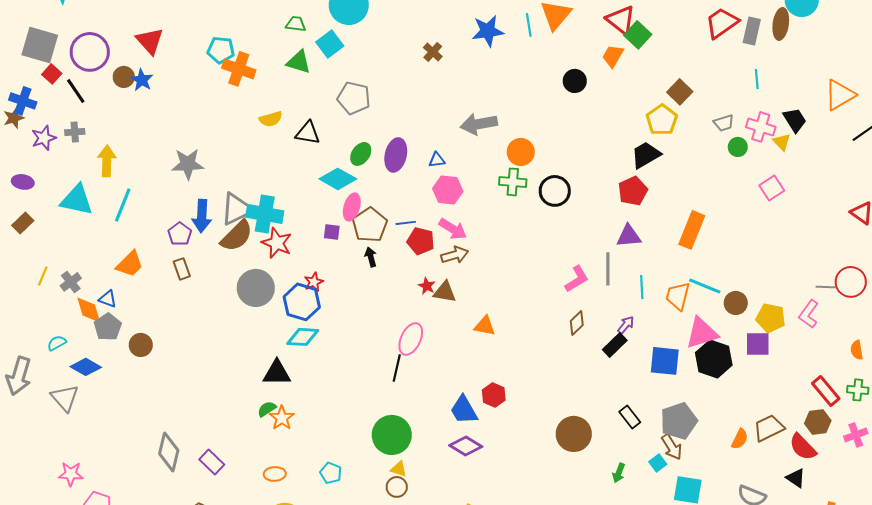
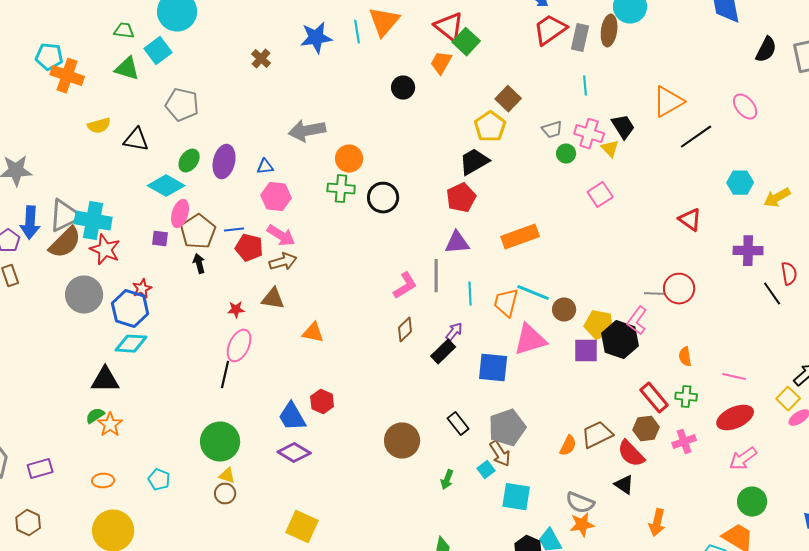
orange rectangle: (692, 230) -> (520, 237), turned 48
red star: (427, 286) -> (236, 310), moved, turned -30
black hexagon: (714, 359) -> (620, 340), moved
purple rectangle: (212, 462) -> (40, 469), turned -60

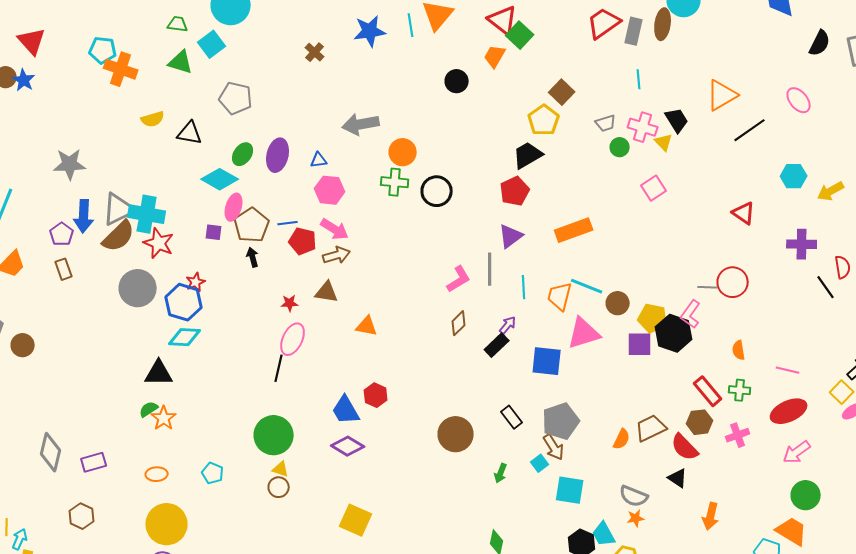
purple triangle: (457, 243) -> (511, 236), turned -32
orange star: (582, 525) -> (636, 518), size x0.7

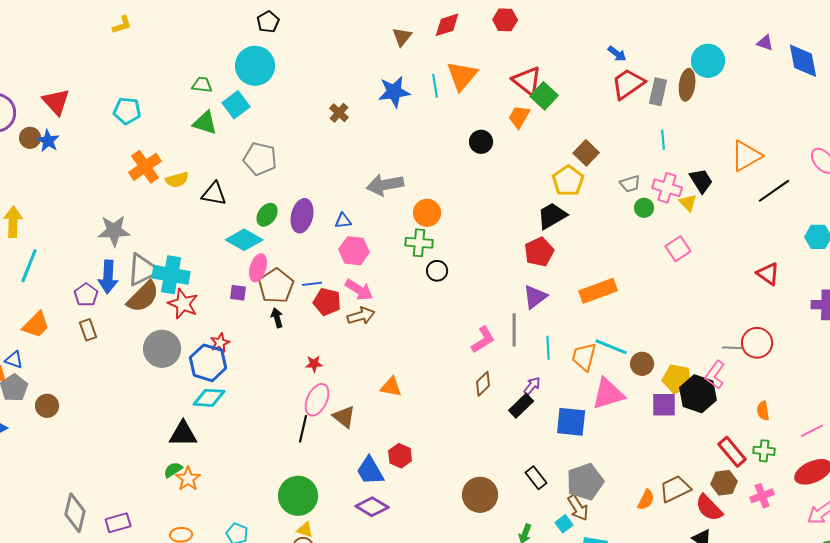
orange cross: (121, 69) -> (145, 167), moved, turned 36
gray star: (70, 164) -> (114, 231), moved
black circle: (437, 191) -> (437, 271), moved, size x0.7
brown triangle: (327, 292) -> (344, 417), moved, turned 30
pink line: (788, 370) -> (812, 431), turned -40

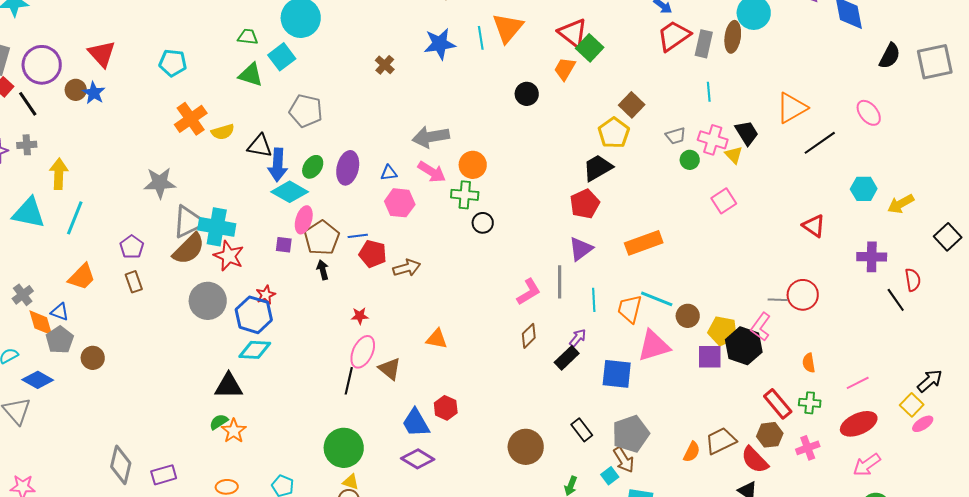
blue arrow: (108, 277) -> (278, 165), moved
pink arrow: (359, 290) -> (432, 172), moved

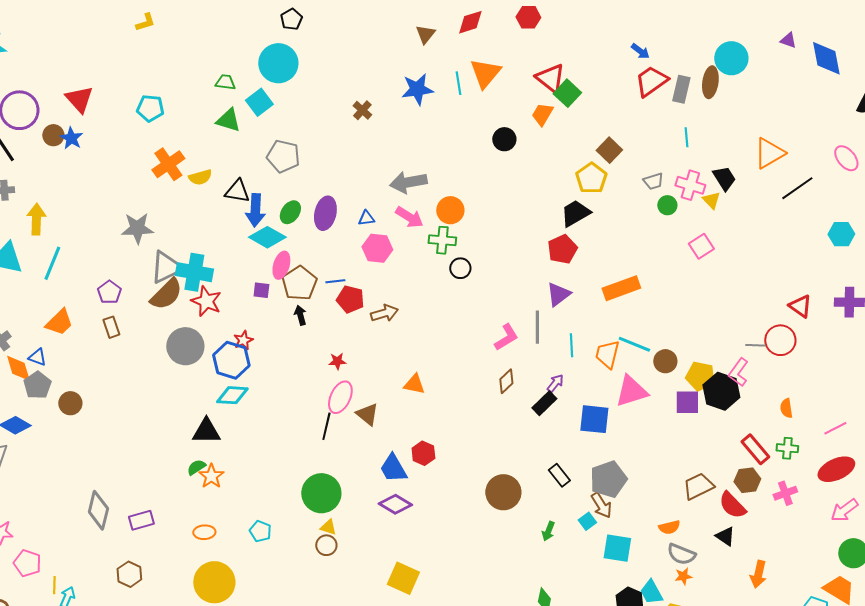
red triangle: (814, 226) -> (800, 306), moved
orange semicircle: (692, 452) -> (669, 527), moved, turned 50

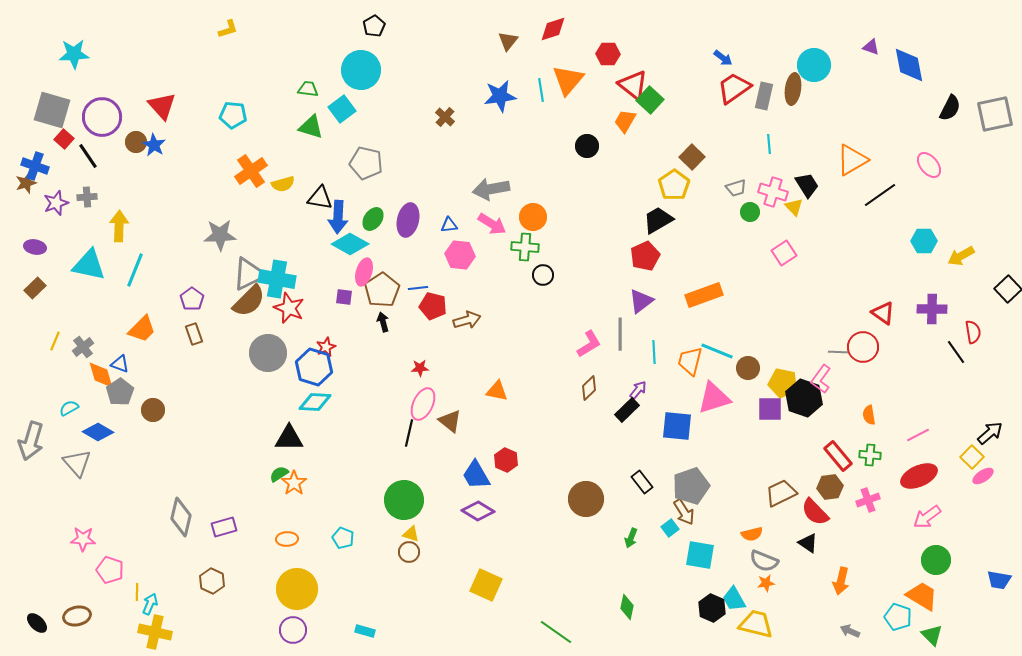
red hexagon: (528, 17) -> (608, 54), moved

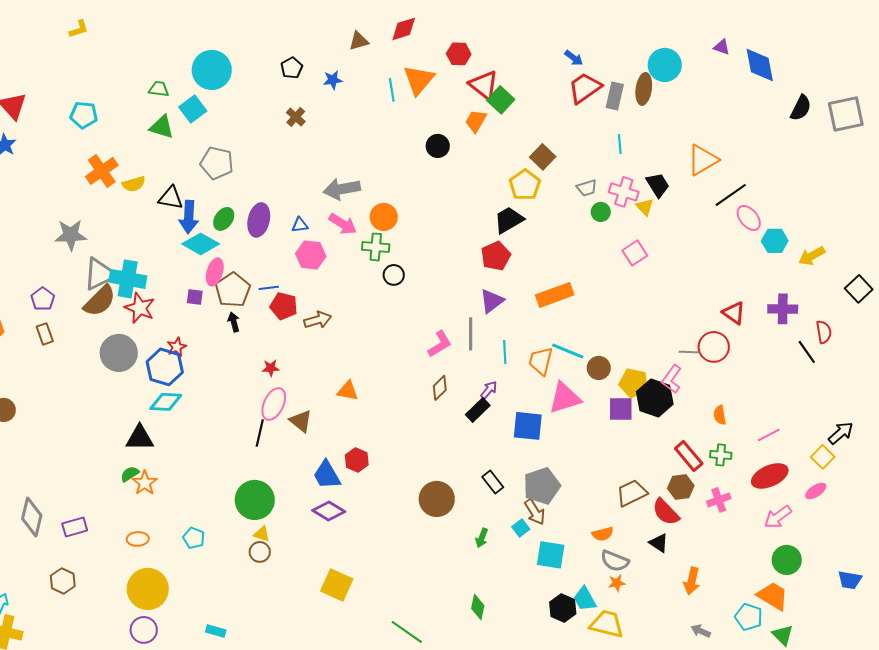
black pentagon: (374, 26) -> (292, 68), moved
brown triangle: (508, 41) -> (359, 41), turned 35
blue star: (500, 96) -> (333, 80), moved, size x0.6
pink ellipse: (929, 165) -> (749, 218), moved
pink ellipse: (983, 476) -> (816, 491), moved

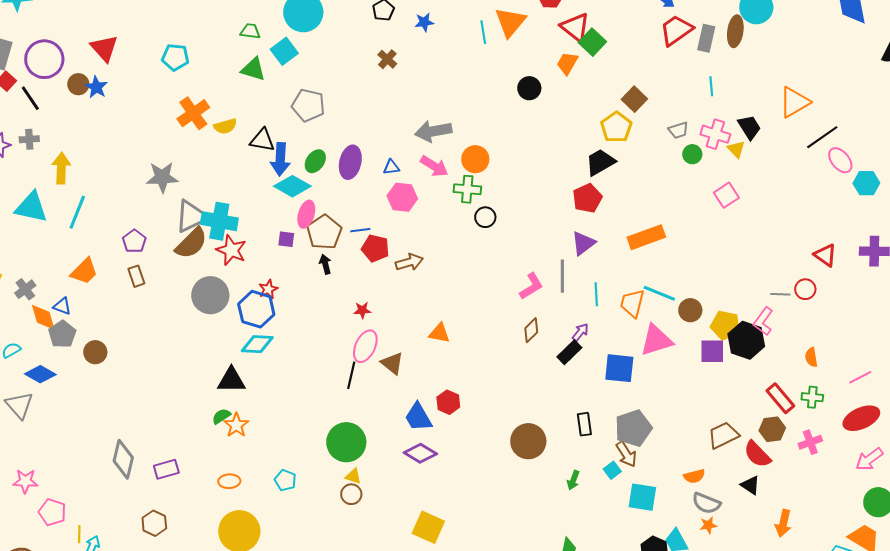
red circle: (714, 347) -> (805, 289), size x0.7
black rectangle: (493, 482) -> (584, 424), turned 30

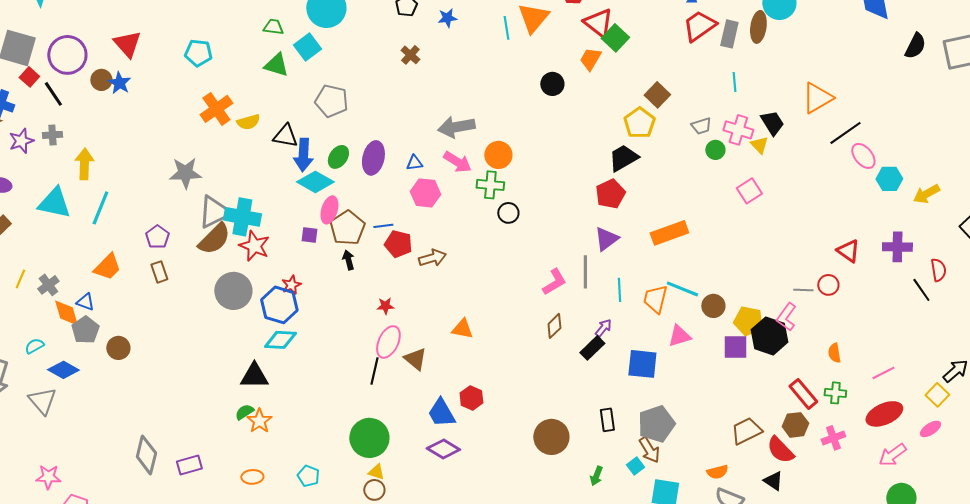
pink triangle: (656, 340) -> (679, 336), size x0.7

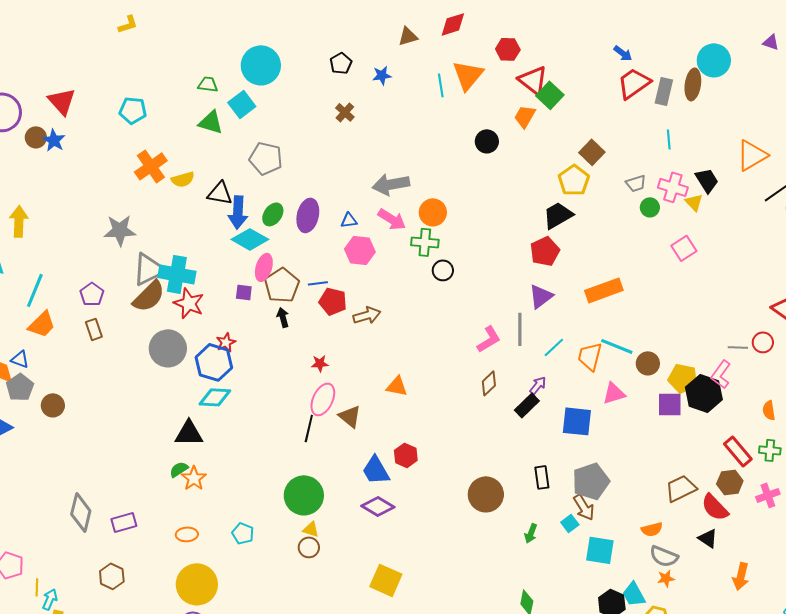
cyan line: (100, 208) -> (35, 290), moved
cyan line: (619, 290) -> (554, 347), turned 50

